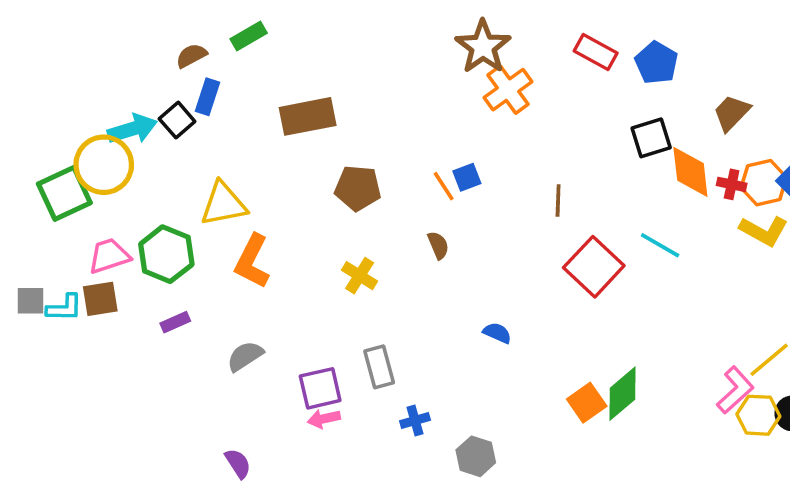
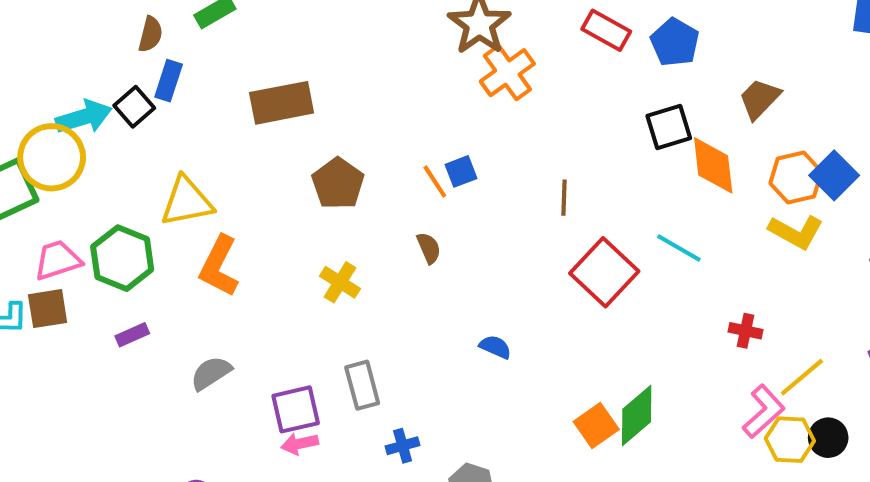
brown semicircle: (191, 56) -> (150, 34), turned 132
red cross: (732, 184) -> (745, 331), moved
brown pentagon: (358, 188) -> (338, 183), turned 30

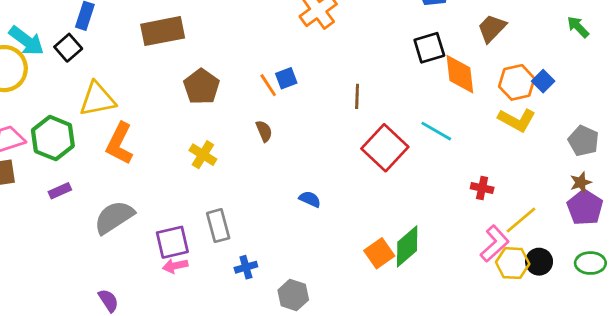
black square: (134, 107) -> (68, 48), moved
cyan arrow: (84, 117) -> (26, 41), turned 54
blue square: (834, 175) -> (543, 81), size x0.7
gray semicircle: (211, 373) -> (114, 217), size x1.4

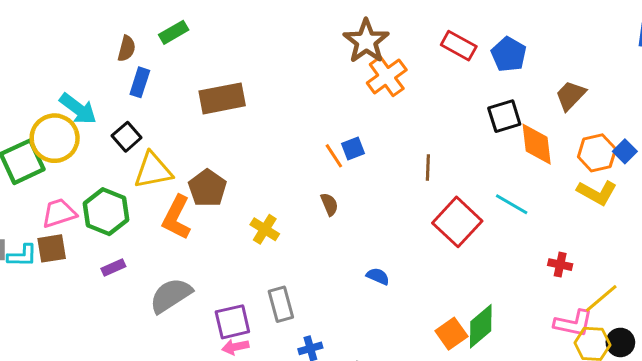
black square: (68, 48) -> (127, 137), moved
brown pentagon: (202, 87) -> (207, 188), moved
pink L-shape: (495, 244) -> (573, 323), turned 54

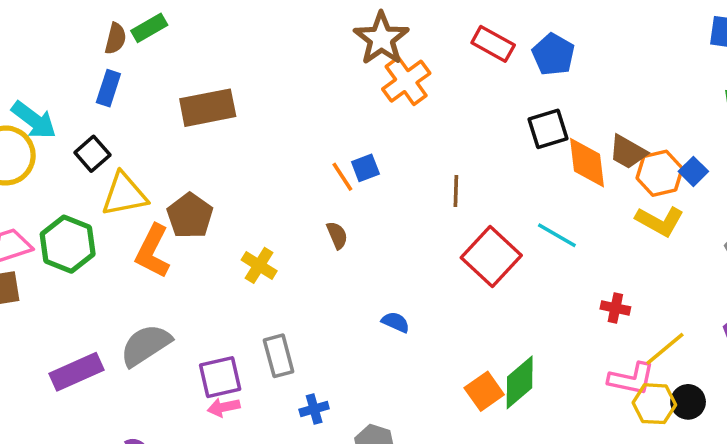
brown semicircle: (127, 49) -> (115, 39), moved
brown trapezoid: (570, 96) -> (628, 152), moved, turned -104
purple rectangle: (113, 267) -> (76, 372), moved, size x1.8

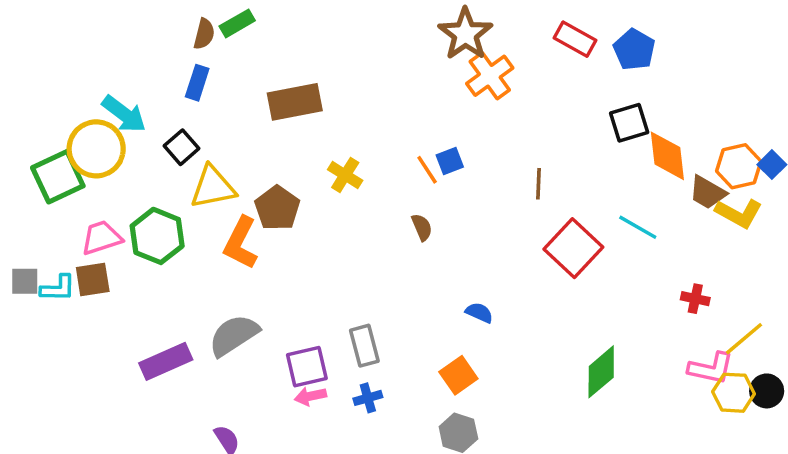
brown trapezoid: (628, 152) -> (707, 192), moved
yellow cross: (259, 265) -> (345, 175), moved
orange square: (484, 391) -> (458, 375), moved
blue cross: (314, 409) -> (368, 398), moved

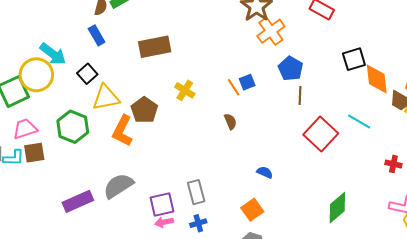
blue pentagon: (634, 50) -> (291, 69), moved
blue rectangle: (197, 83) -> (97, 35), turned -48
pink trapezoid: (101, 238) -> (25, 129), moved

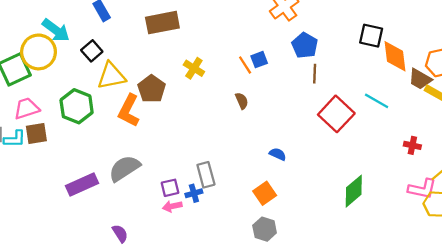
black square: (354, 59) -> (371, 36), turned 30
purple square: (162, 205) -> (170, 188), size x0.7
blue cross: (198, 223) -> (194, 193), moved

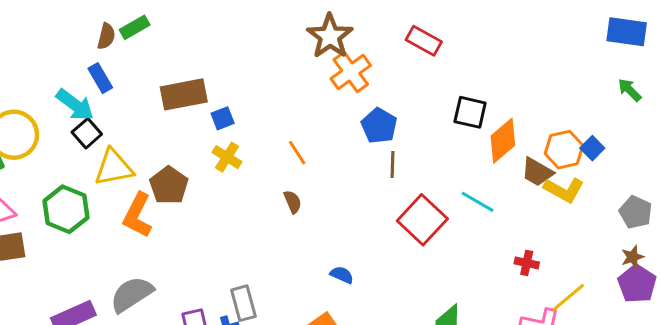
cyan arrow: (56, 30) -> (75, 105), moved
orange diamond: (395, 56) -> (503, 141), turned 56
blue square: (259, 60) -> (223, 118), moved

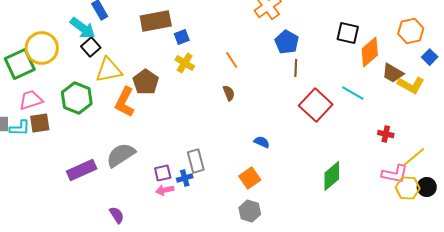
orange hexagon: (564, 150) -> (411, 31), moved

